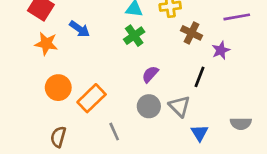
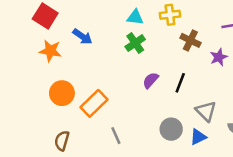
black line: (199, 77) -> (180, 83), moved
gray circle: (149, 106) -> (171, 129), moved
gray triangle: (179, 106) -> (206, 111), moved
blue triangle: (199, 133) -> (198, 137), turned 36

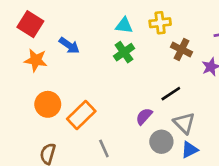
purple semicircle: (151, 80) -> (144, 116), moved
black line: (180, 83) -> (171, 94), turned 36
gray triangle: (206, 111) -> (184, 123), moved

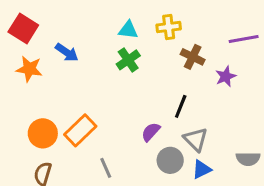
black line: (171, 94) -> (181, 106), turned -35
orange circle: (48, 104) -> (43, 133), moved

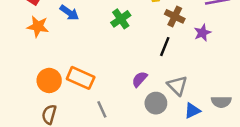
black line: (181, 106) -> (165, 47), moved
orange rectangle: (80, 130) -> (81, 78), turned 68
blue triangle: (202, 169) -> (192, 111), moved

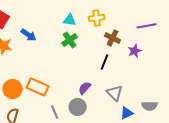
gray circle: (156, 103) -> (78, 107), moved

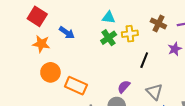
yellow cross: (97, 18) -> (130, 34), moved
brown cross: (113, 38) -> (158, 23), moved
orange circle: (13, 89) -> (50, 72), moved

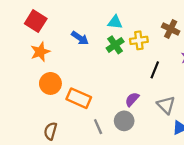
blue arrow: (67, 33) -> (80, 38), moved
orange star: (41, 44) -> (40, 52), turned -30

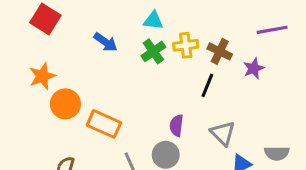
brown cross: (171, 29) -> (220, 51), moved
orange star: (40, 52) -> (42, 76), moved
purple semicircle: (132, 99) -> (176, 125), turned -35

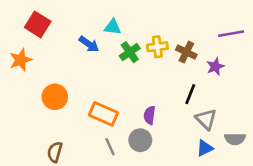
cyan triangle: (153, 21) -> (113, 27), moved
orange star: (42, 76) -> (21, 60), moved
black line: (207, 85) -> (190, 94), moved
orange rectangle: (104, 124) -> (103, 114), moved
gray triangle: (223, 133) -> (206, 119), moved

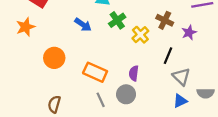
blue arrow: (89, 44) -> (83, 25), moved
yellow cross: (157, 47) -> (140, 35), moved, turned -35

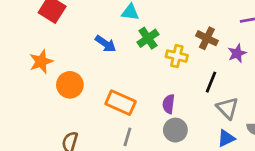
orange star: (26, 27) -> (41, 62), moved
yellow cross: (140, 35) -> (177, 56), turned -35
gray circle: (126, 94) -> (175, 130), moved
gray line: (101, 100) -> (127, 137), turned 40

